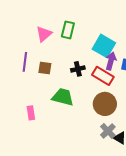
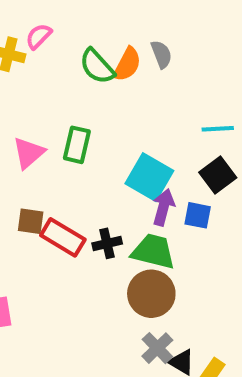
black cross: (78, 69) -> (107, 243), moved
red rectangle: (103, 76) -> (63, 237), moved
green trapezoid: (63, 97) -> (153, 251), moved

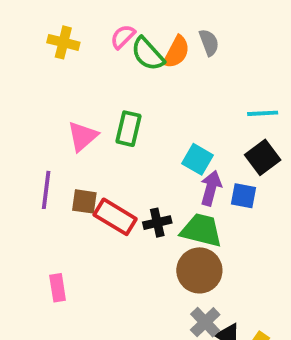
pink semicircle: (39, 36) -> (123, 37), moved
cyan square: (149, 177) -> (197, 159), size x0.7

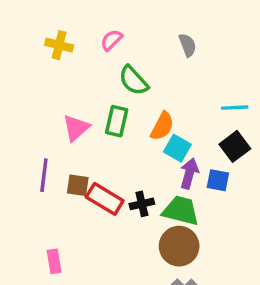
orange semicircle: (176, 52) -> (162, 126), moved
green semicircle: (148, 54) -> (133, 81), moved

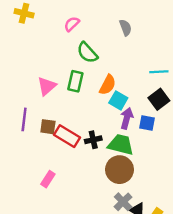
yellow cross: (59, 45) -> (24, 13), moved
pink rectangle: (54, 261) -> (48, 179), moved, turned 42

